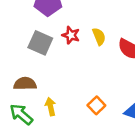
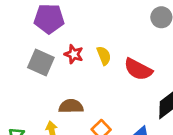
brown semicircle: (25, 84) -> (71, 106), moved

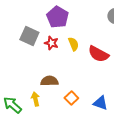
purple pentagon: (49, 19) -> (57, 17), moved, turned 30
gray square: (41, 62) -> (29, 36), moved

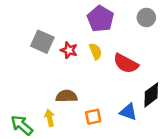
purple pentagon: (57, 17) -> (100, 19), moved
orange square: (71, 98) -> (93, 117), turned 32
blue triangle: (100, 103) -> (128, 112), moved

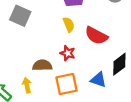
red star: (69, 50) -> (68, 53), moved
orange square: (93, 117) -> (67, 84), size x1.5

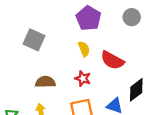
brown semicircle: (42, 65) -> (45, 82), moved

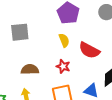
gray square: (34, 40) -> (20, 32), turned -30

